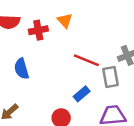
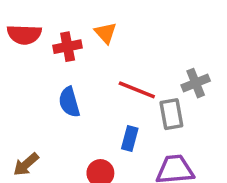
blue semicircle: (21, 69) -> (69, 102), moved
blue rectangle: (82, 94) -> (130, 138), turned -35

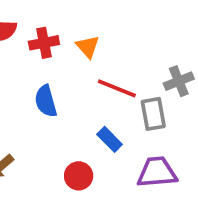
orange triangle: (106, 33) -> (88, 47), moved
blue rectangle: (130, 138) -> (110, 139), turned -60

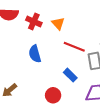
red cross: (44, 43) -> (34, 21), turned 35

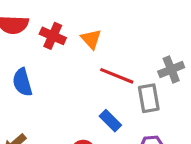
blue semicircle: (35, 54) -> (22, 82), moved

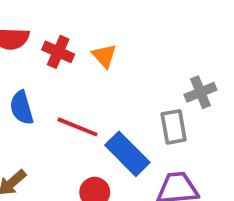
red line: (117, 76) -> (77, 127), moved
blue rectangle: (110, 121) -> (127, 154), size x1.6

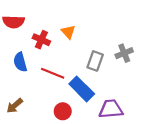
red cross: (58, 52) -> (41, 40), moved
gray rectangle: (174, 127) -> (95, 61), moved, turned 30

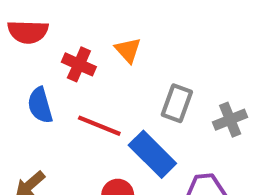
gray cross: (124, 53) -> (230, 120), moved

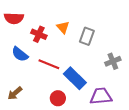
gray rectangle: (177, 103) -> (87, 36), moved
blue semicircle: (40, 105) -> (20, 54), turned -36

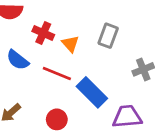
orange triangle: (63, 27) -> (70, 44), moved
red circle: (58, 98) -> (57, 119), moved

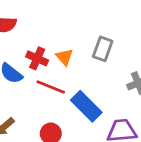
red cross: (43, 33) -> (37, 58), moved

